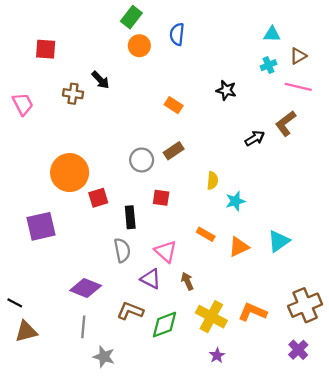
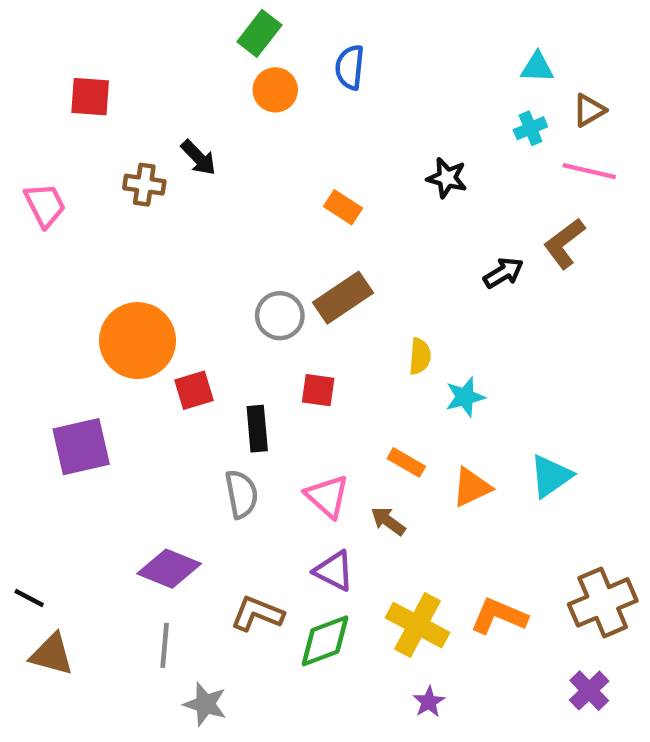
brown rectangle: (174, 151) -> (343, 298), size x1.4
purple triangle: (151, 279) -> (334, 571), moved
brown arrow: (187, 281) -> (388, 521), moved, turned -30
brown triangle: (26, 331) -> (52, 654), turned 30

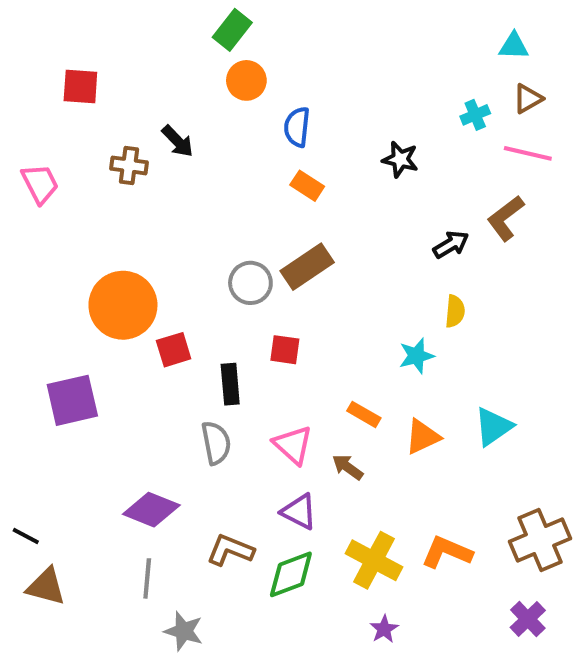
blue semicircle: (350, 67) -> (297, 127), moved
cyan triangle: (537, 67) -> (514, 46), moved
yellow semicircle: (420, 356) -> (455, 311), moved

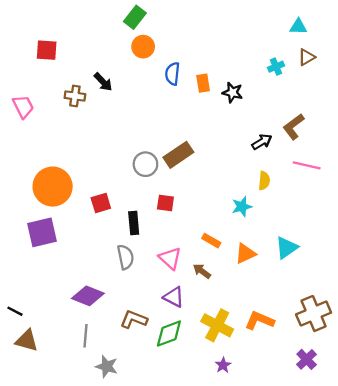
pink line: (528, 153) -> (307, 165), moved
orange rectangle: (307, 186) -> (203, 83), moved, turned 48
orange circle: (123, 305) -> (53, 187), moved

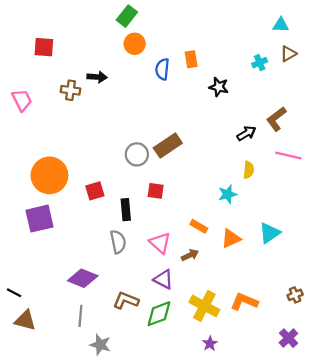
black arrow: (103, 82) -> (97, 77), turned -42
orange rectangle: (203, 83) -> (191, 59), moved
brown arrow: (202, 271) -> (190, 255), turned 119
brown cross: (314, 314) -> (295, 295), size x0.5

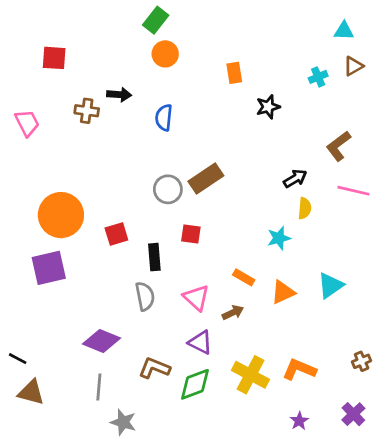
blue semicircle: (162, 69) -> (164, 118), moved
black star: (219, 87) -> (268, 107), turned -30
black arrow: (246, 133) -> (295, 178), moved
purple star: (210, 344) -> (299, 421), moved

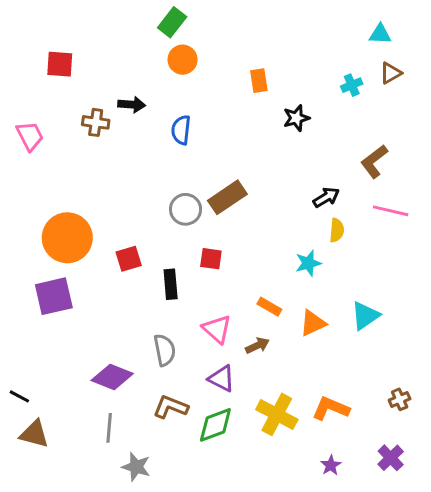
gray semicircle: (145, 296) -> (165, 350), moved

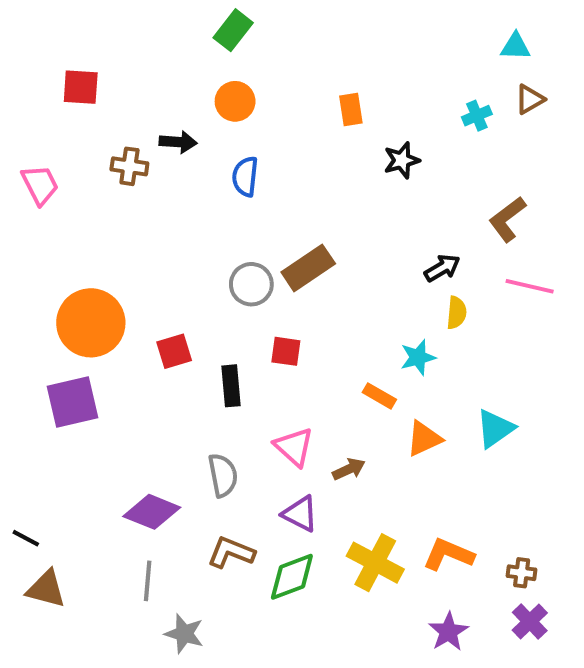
orange circle: (183, 60) -> (235, 101), moved
orange rectangle: (269, 307) -> (379, 396), moved
brown cross: (400, 399) -> (522, 573), moved, turned 30
purple star: (331, 465) -> (448, 632), size x1.4

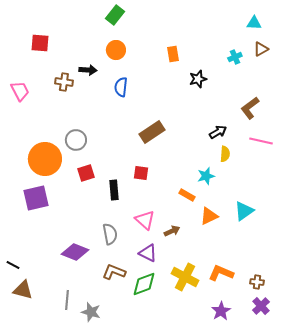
gray circle: (251, 284) -> (76, 140), moved
gray line: (148, 581) -> (67, 300), moved

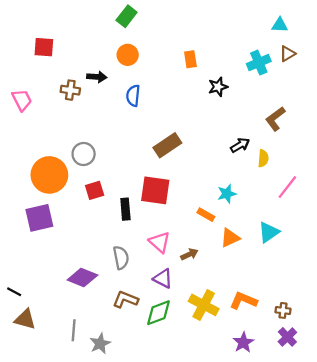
cyan cross: (235, 57) -> (259, 63), size x1.5
pink line: (261, 141) -> (287, 187), moved, turned -65
yellow semicircle: (225, 154) -> (263, 158), moved
red square: (141, 173) -> (155, 190), size x1.8
gray star: (91, 312) -> (100, 344), turned 30

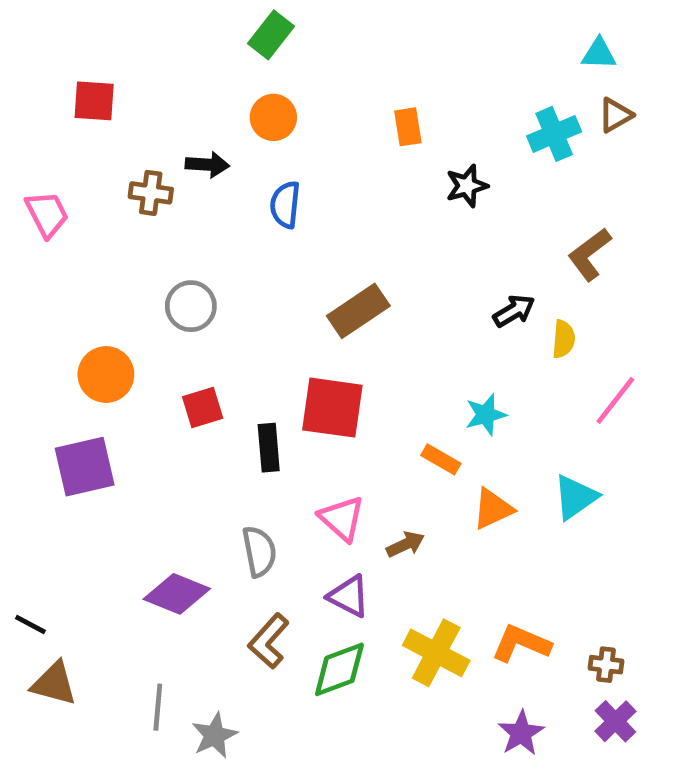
gray circle: (84, 154) -> (191, 306), moved
orange circle: (49, 175) -> (106, 375), size x0.7
brown L-shape: (125, 299) -> (269, 641), turned -70

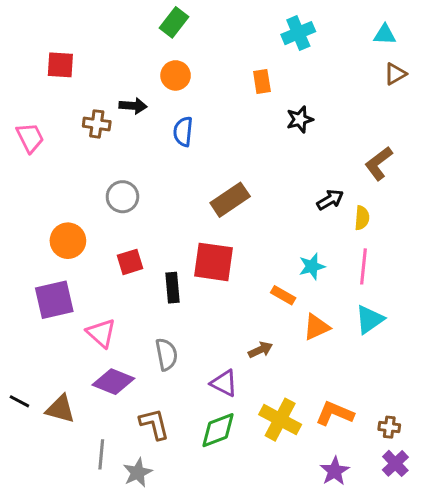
cyan cross: (554, 134) -> (298, 33), moved
pink line: (615, 400) -> (363, 266), moved, turned -32
pink triangle: (342, 518) -> (101, 333), moved
brown L-shape: (269, 641) -> (154, 424), moved, turned 124
brown triangle: (54, 684) -> (60, 409), moved

